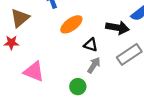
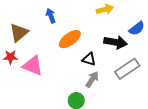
pink triangle: (34, 72) -> (33, 66), moved

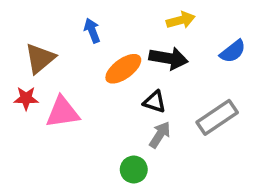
black arrow: (116, 42) -> (169, 58), moved
pink triangle: (33, 66) -> (63, 112), turned -30

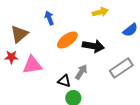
black arrow: (169, 58) -> (93, 46), moved
black triangle: (155, 102) -> (64, 81), moved
gray arrow: (160, 135) -> (81, 72), moved

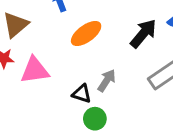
black arrow: (93, 46) -> (143, 33), moved, turned -60

